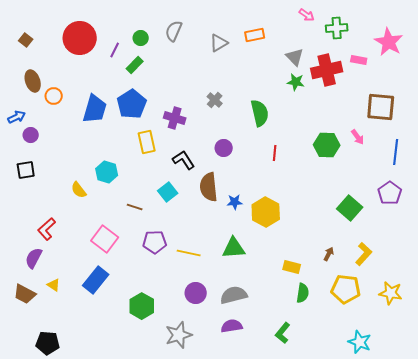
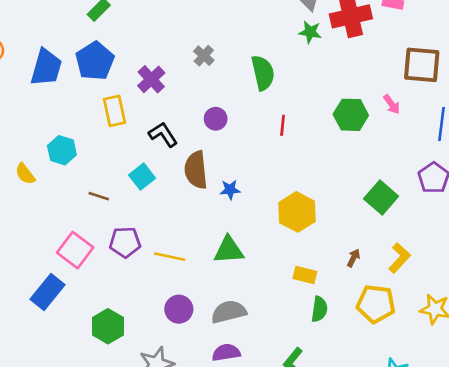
purple cross: (175, 118) -> (151, 79), turned 30
yellow hexagon: (266, 212) -> (297, 212), moved
pink square: (105, 239) -> (75, 250), moved

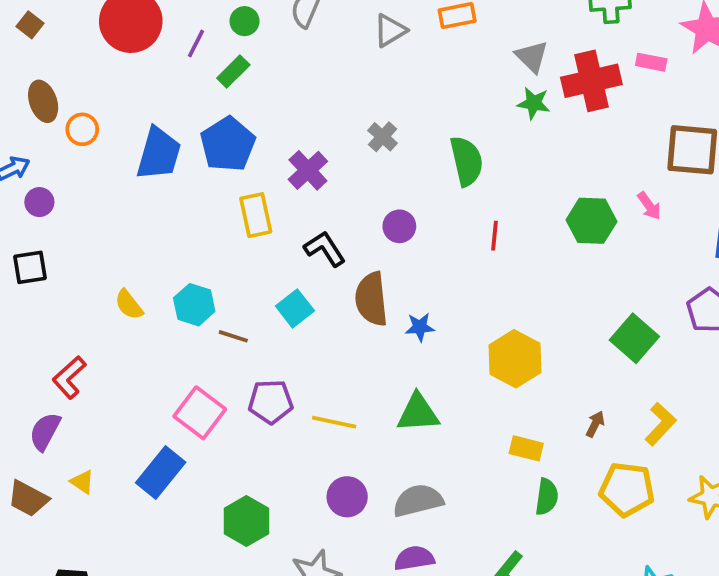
cyan hexagon: (62, 150) -> (194, 305), moved

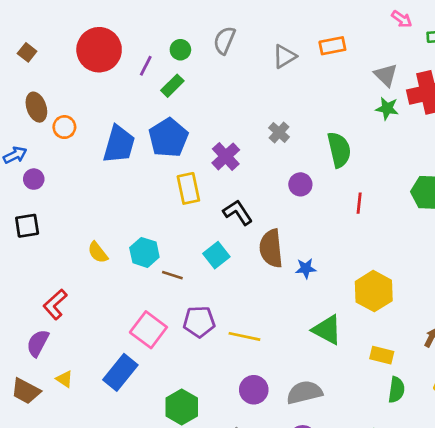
purple circle: (399, 226) -> (300, 184), moved
green triangle: (418, 413) -> (327, 330), moved, turned 32

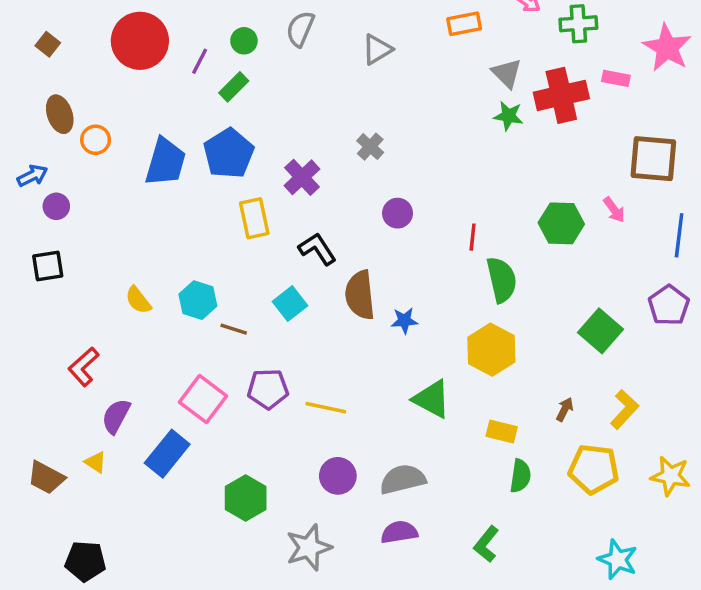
orange rectangle: (332, 46) -> (464, 24), moved
green semicircle: (339, 150) -> (502, 280), moved
purple semicircle: (38, 343) -> (116, 416), moved

